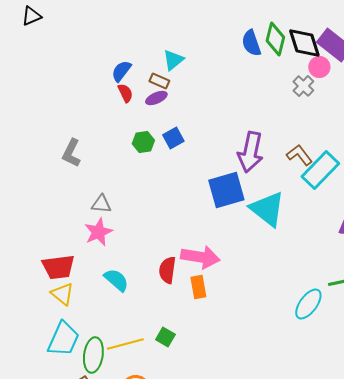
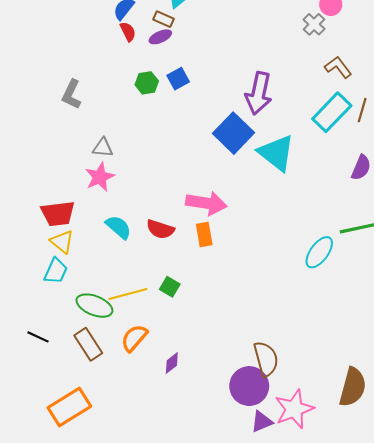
brown L-shape: (299, 155) -> (338, 67), moved
blue square: (226, 190) -> (234, 133), turned -30
red semicircle: (167, 270) -> (160, 229), moved, turned -80
cyan trapezoid: (63, 339) -> (56, 271), moved, size x0.7
green ellipse: (93, 355) -> (94, 306), turned -76

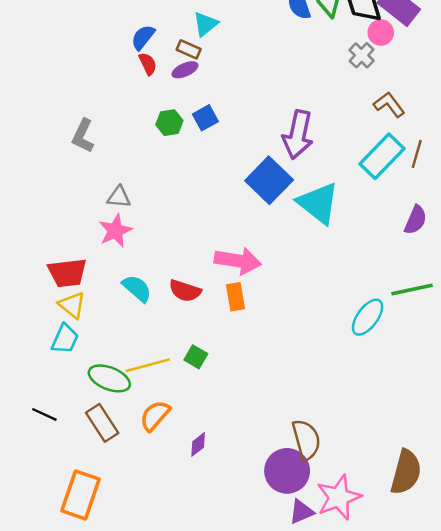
orange rectangle: (69, 407) -> (80, 495), turned -39

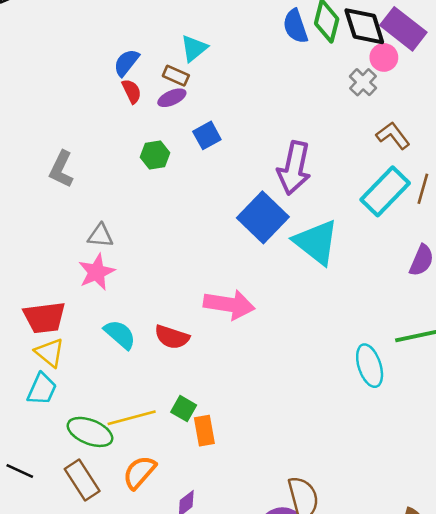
blue square: (205, 118) -> (207, 135), moved
orange rectangle: (235, 297) -> (204, 431), moved
cyan ellipse: (368, 317) -> (370, 366), turned -54

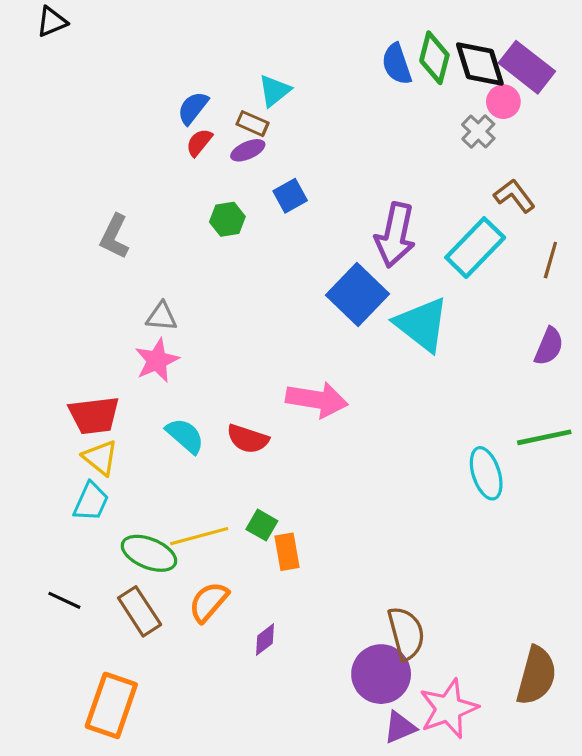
red semicircle: (132, 91) -> (199, 142), turned -115
cyan rectangle: (385, 191) -> (475, 248), moved

